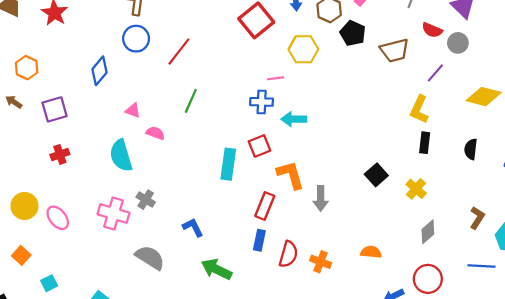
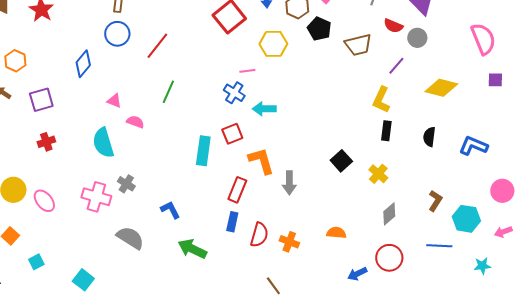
blue cross: (262, 102) -> (234, 93), turned 30

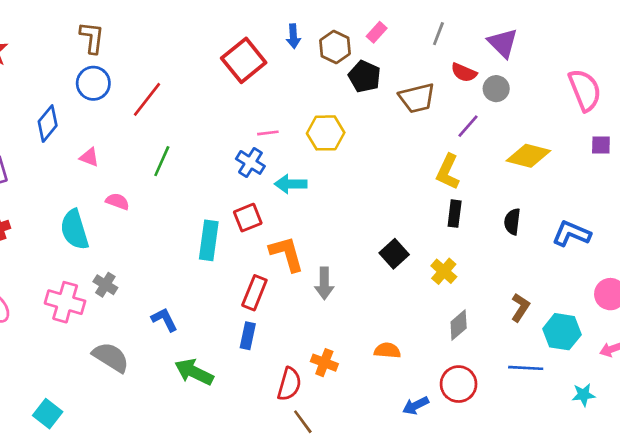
yellow hexagon: (273, 44) -> (326, 133), moved
pink triangle: (114, 101) -> (89, 157), moved
red semicircle: (259, 235) -> (289, 384), moved

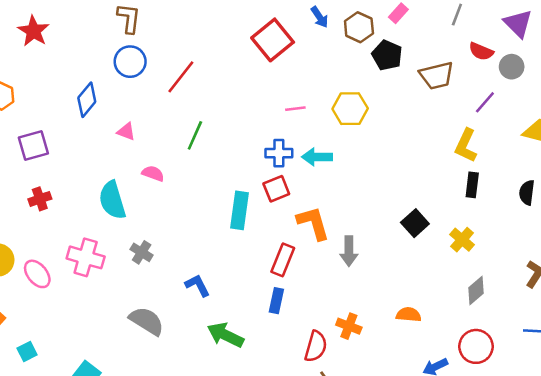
blue arrow: (293, 36) -> (320, 17), turned -30
blue cross: (250, 162) -> (279, 153), moved, turned -32
pink cross: (65, 302) -> (86, 257), moved

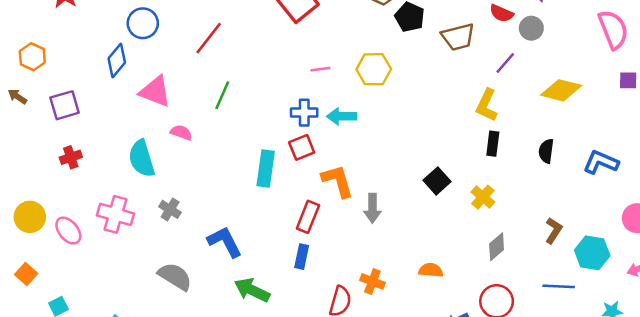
blue circle: (130, 62) -> (143, 23), moved
pink triangle: (126, 132) -> (155, 92), size x1.8
blue L-shape: (197, 285) -> (225, 242), size x1.4

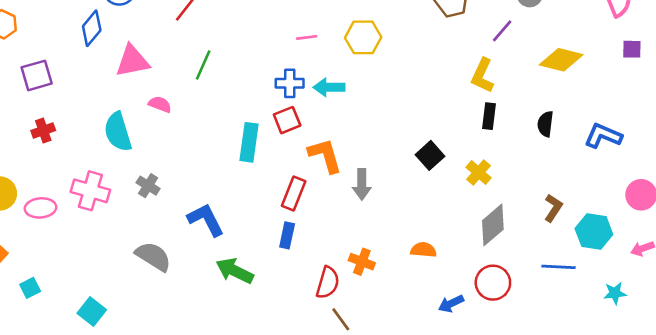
pink triangle: (155, 92) -> (132, 61), turned -32
pink ellipse: (68, 231) -> (41, 208), turned -56
gray diamond: (497, 247) -> (493, 225), size x1.4

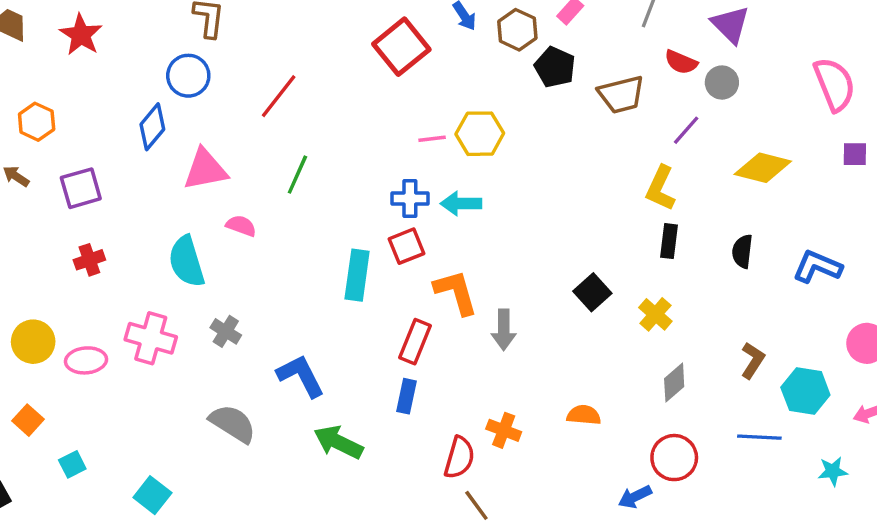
yellow hexagon: (363, 37) -> (480, 134), moved
gray diamond: (493, 225) -> (674, 383), size x0.7
blue arrow: (451, 304) -> (635, 497), moved

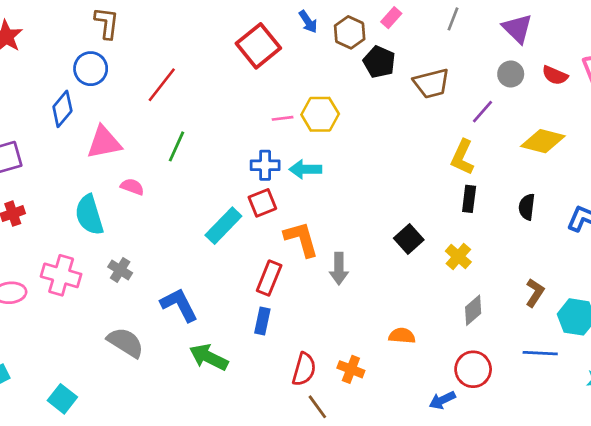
red semicircle: (681, 62) -> (555, 75), moved
cyan rectangle: (357, 275) -> (223, 226), turned 36
orange cross: (504, 430) -> (351, 369), moved

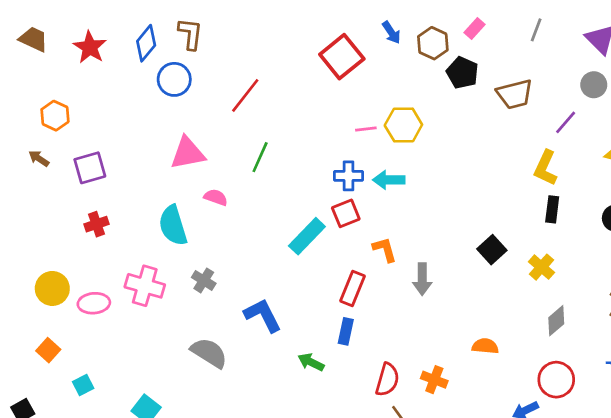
blue diamond: (62, 109) -> (146, 43), moved
orange L-shape: (301, 239) -> (385, 250), size x0.7
green arrow: (209, 357) -> (311, 362), moved, size x0.7

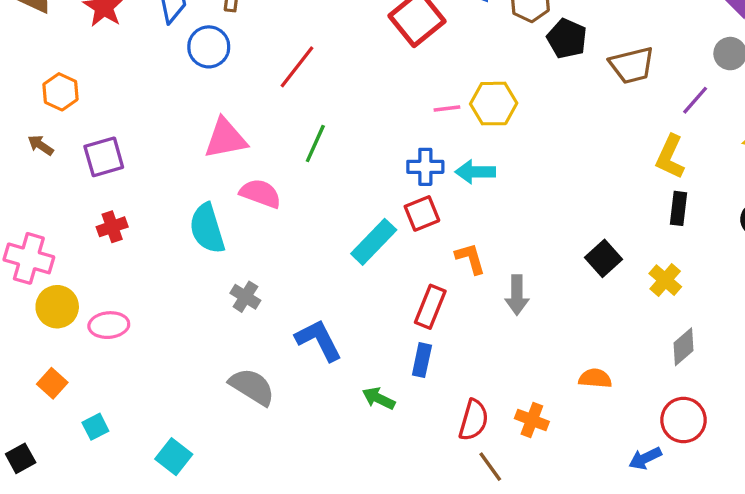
pink semicircle: (216, 197) -> (260, 193), size x1.4
pink cross: (145, 286) -> (29, 258), moved

